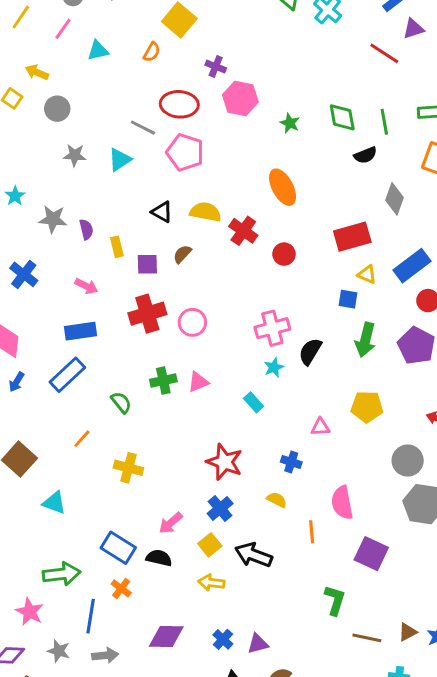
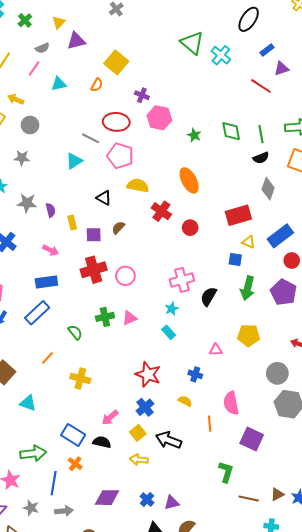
gray star: (75, 155) -> (22, 158), moved
black semicircle: (365, 155) -> (261, 158), moved
yellow semicircle: (206, 212) -> (138, 186), moved
cyan star: (274, 367) -> (172, 309), moved

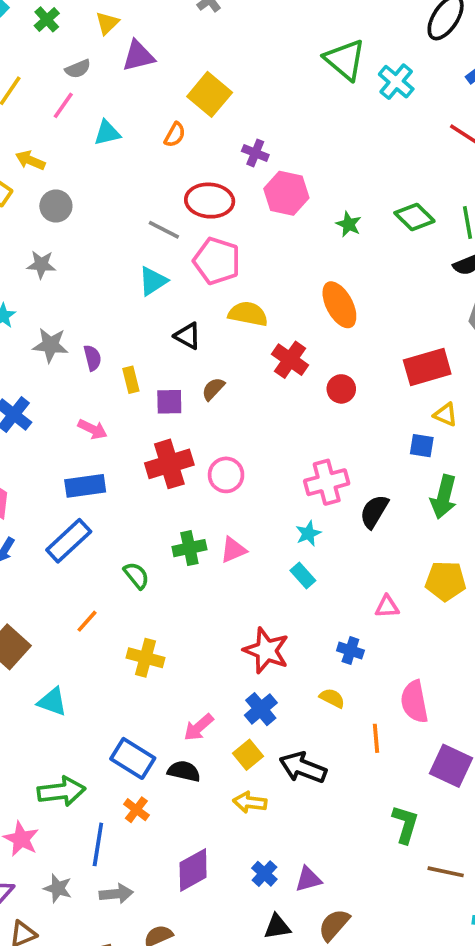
green diamond: (231, 131) -> (414, 217), turned -35
cyan triangle: (74, 161) -> (153, 281), moved
purple diamond: (107, 498) -> (193, 870), turned -30

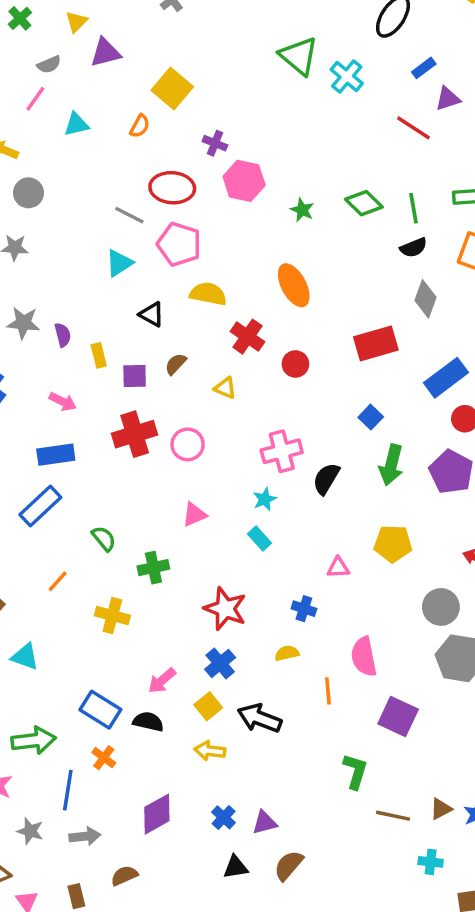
yellow triangle: (446, 415) -> (225, 388), moved
blue square: (422, 446) -> (371, 417), turned 35
green cross: (189, 548) -> (153, 568), moved
yellow semicircle: (332, 698) -> (287, 653), turned -40

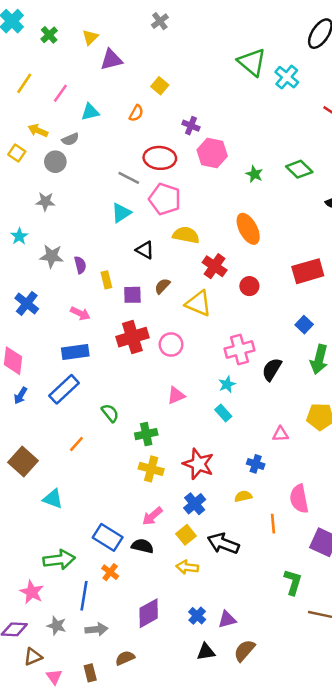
gray semicircle: (49, 65) -> (70, 139), moved
yellow square: (172, 88) -> (160, 86), size x0.6
yellow triangle: (225, 388) -> (198, 303), size x1.6
yellow cross: (112, 616) -> (151, 469), moved

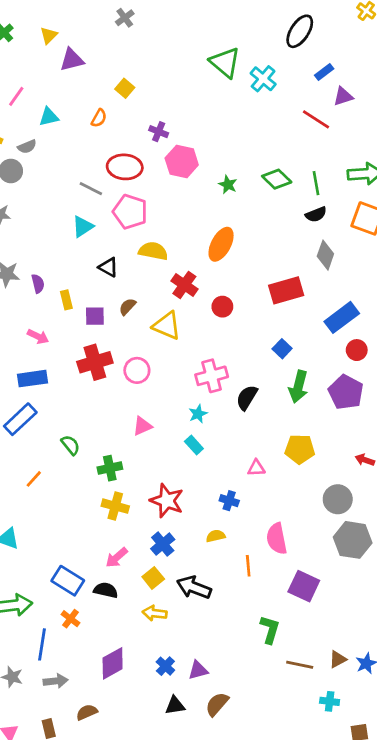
orange ellipse: (248, 229) -> (221, 244), turned 56

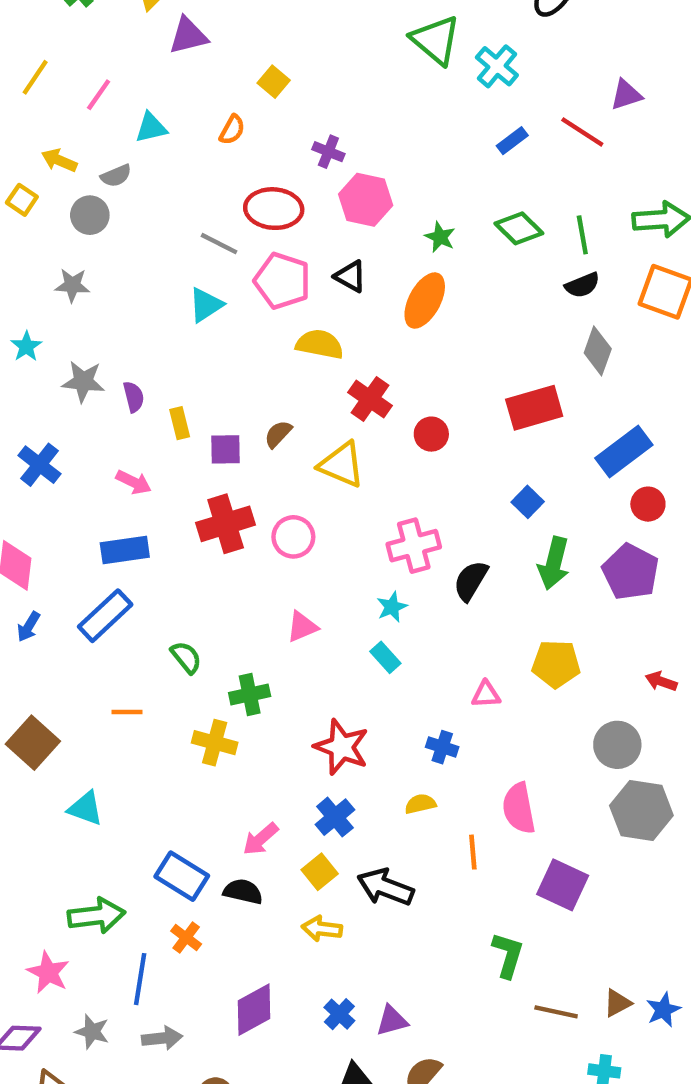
blue rectangle: (324, 72) -> (512, 141), moved
orange ellipse: (221, 244) -> (425, 300), moved
black triangle: (108, 267) -> (350, 276), moved
orange line: (34, 479) -> (127, 712), turned 48
yellow cross: (115, 506) -> (215, 743), moved

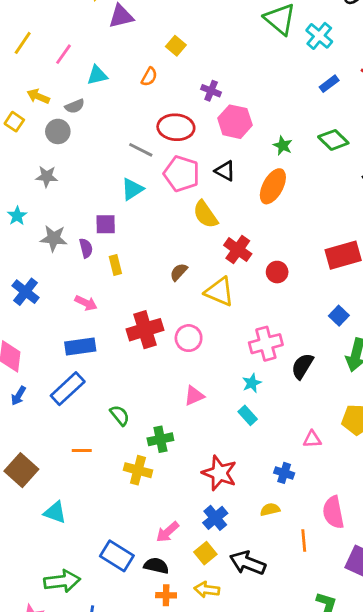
yellow semicircle: (320, 344) -> (205, 214), turned -136
purple square: (226, 449) -> (106, 224), moved
orange cross: (186, 937) -> (166, 595), moved, turned -36

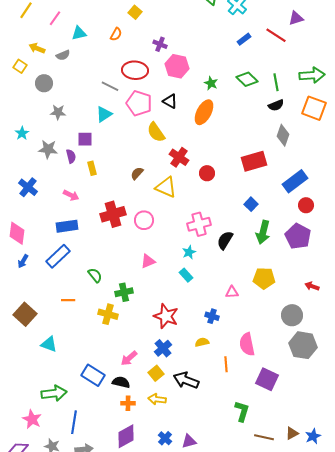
gray circle: (58, 131) -> (44, 83), moved
gray star: (47, 176) -> (58, 112), moved

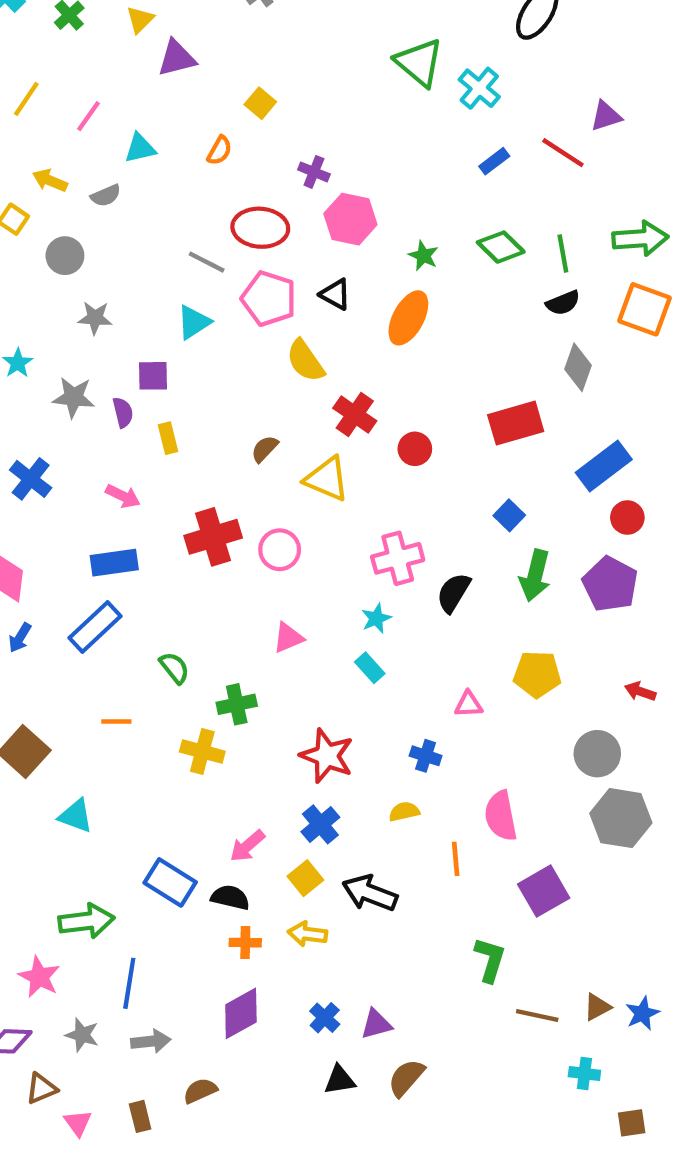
purple square: (267, 379) -> (544, 891), turned 35

